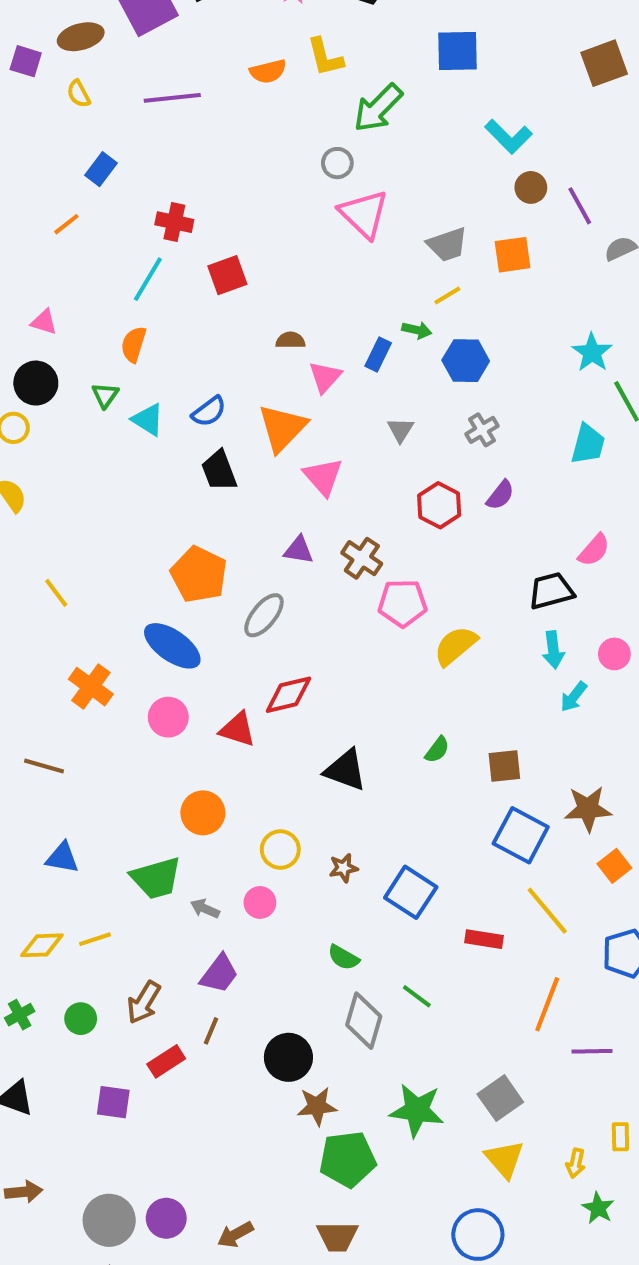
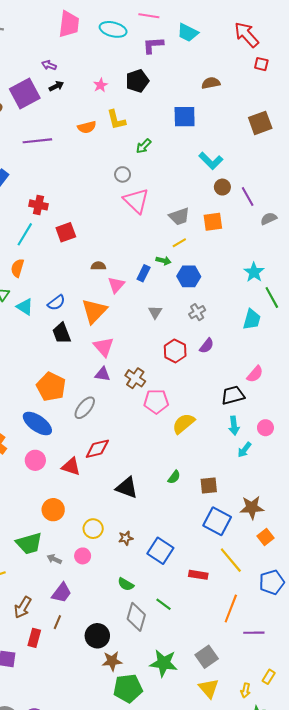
green arrow: (378, 108) -> (144, 146), size x0.6
pink triangle: (323, 477) -> (104, 347), moved
red rectangle: (166, 1061) -> (34, 638), turned -42
yellow rectangle: (620, 1137) -> (269, 677), turned 32

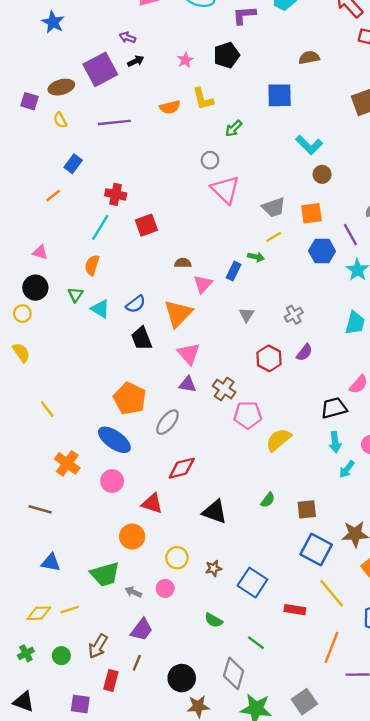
purple line: (248, 197) -> (350, 235), moved
blue hexagon: (189, 276) -> (322, 251), moved
red triangle: (71, 467) -> (152, 503), moved
gray diamond: (136, 617) -> (234, 673), moved

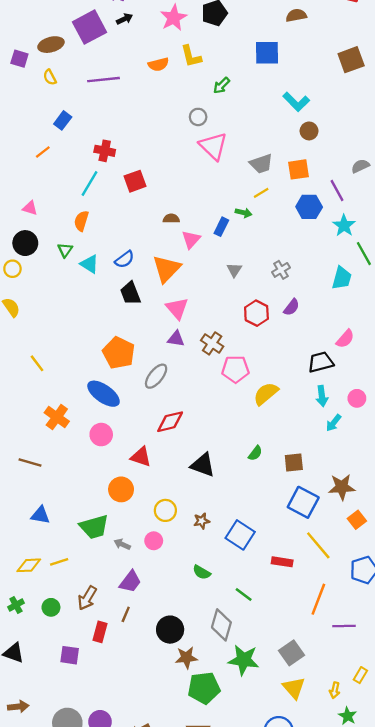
pink star: (185, 60) -> (174, 18), size x1.6

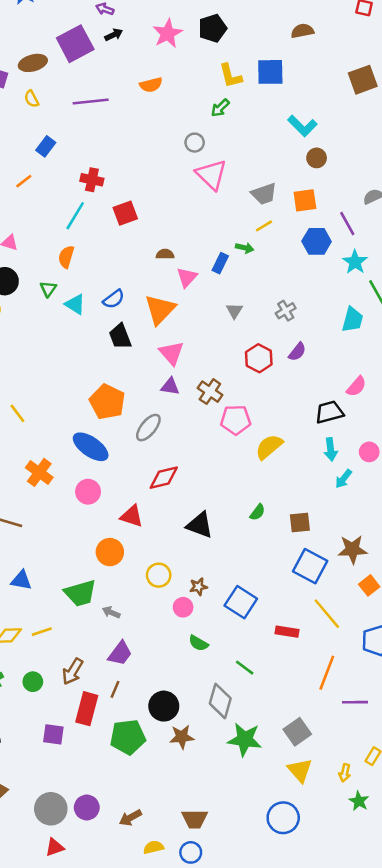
yellow L-shape: (191, 56) -> (231, 76), moved
pink circle: (154, 541) -> (183, 607), moved
red rectangle: (100, 632) -> (87, 709), size x1.4
green pentagon: (204, 688) -> (128, 737), moved

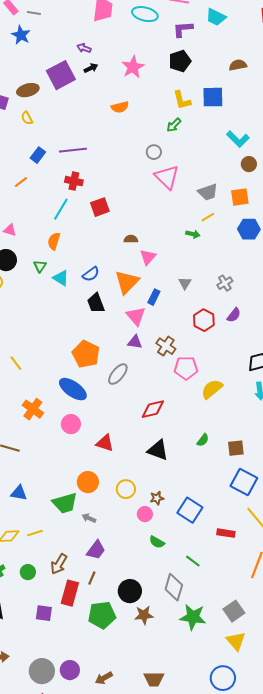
black pentagon: (213, 28) -> (180, 61), moved
purple line: (91, 101) -> (73, 150), moved
blue rectangle: (220, 263) -> (154, 297), moved
red diamond: (164, 478) -> (153, 409), moved
orange circle: (110, 552) -> (88, 482), moved

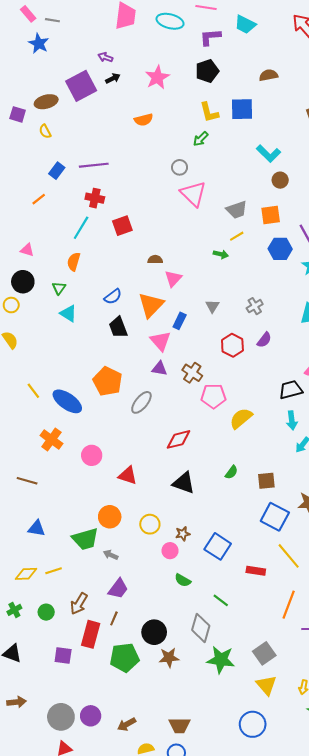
cyan triangle: (61, 278) -> (68, 313), moved
blue ellipse: (73, 389) -> (67, 401), moved

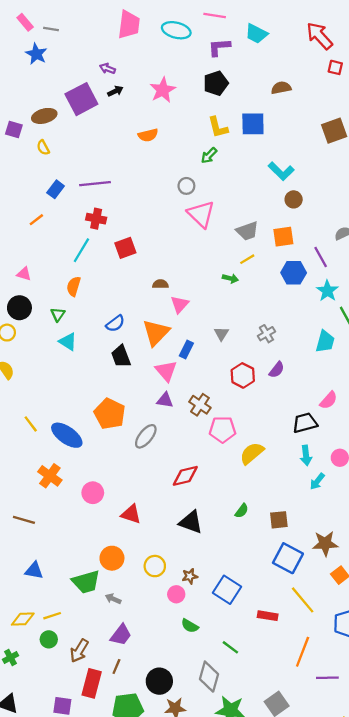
green circle: (46, 612) -> (49, 639), moved

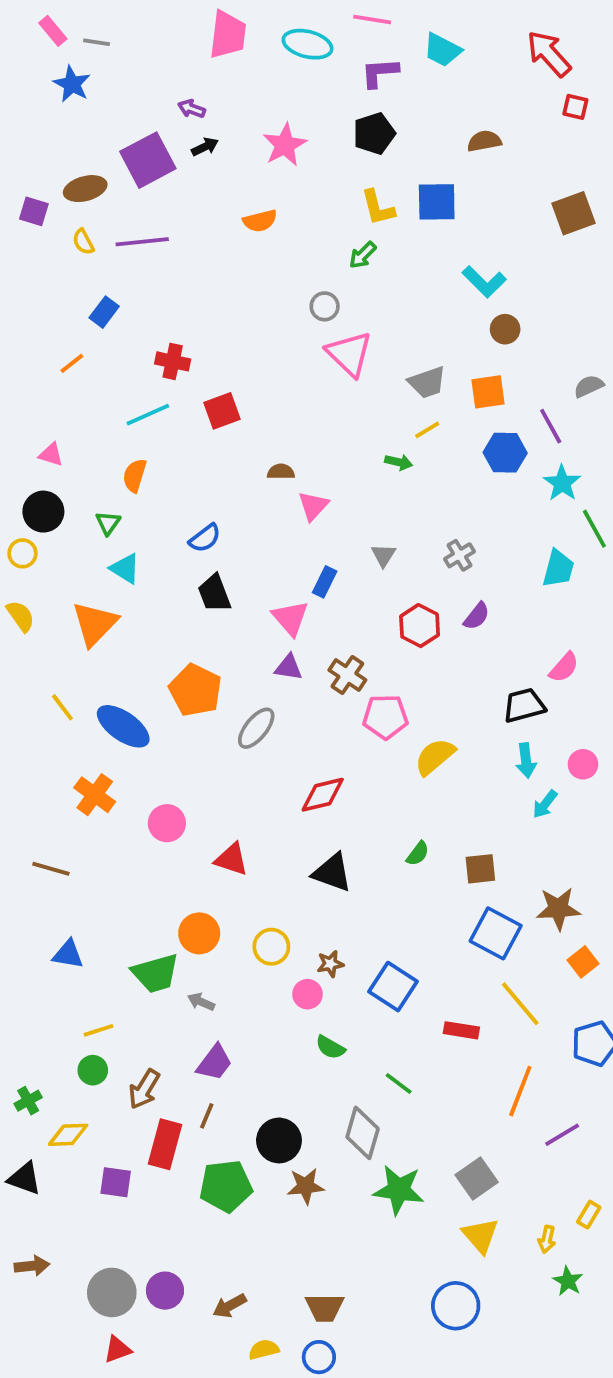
purple line: (95, 184) -> (142, 242), moved
cyan line: (81, 250) -> (148, 415), turned 35
orange triangle: (156, 333) -> (95, 624), moved
yellow diamond: (23, 619) -> (68, 1135), moved
purple line: (327, 678) -> (562, 1135), turned -30

